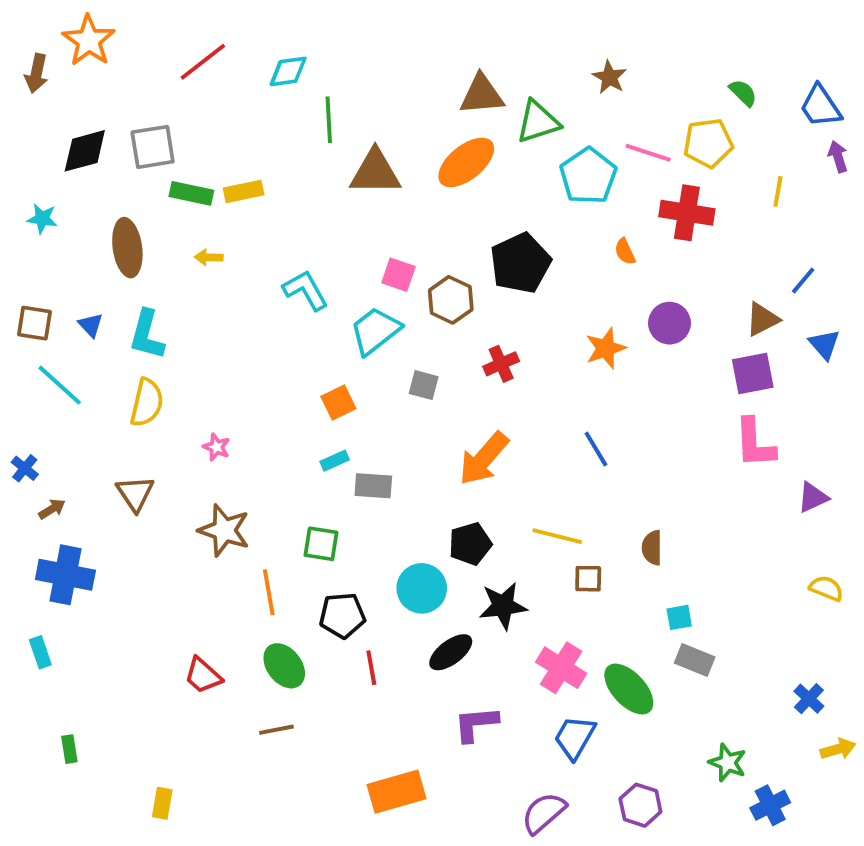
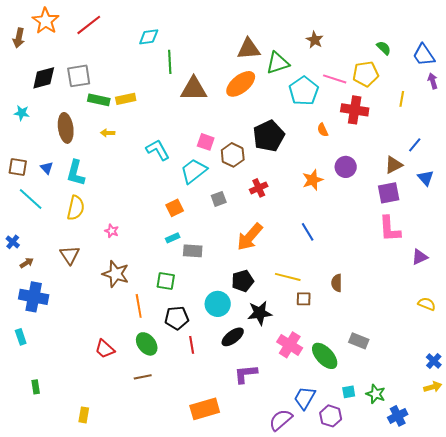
red line: (203, 62) -> (89, 25), moved
gray square: (424, 385) -> (219, 199), turned -35
cyan square: (679, 617) -> (349, 392), moved
blue cross: (809, 699) -> (434, 361), moved
blue trapezoid: (575, 737) -> (305, 398), moved

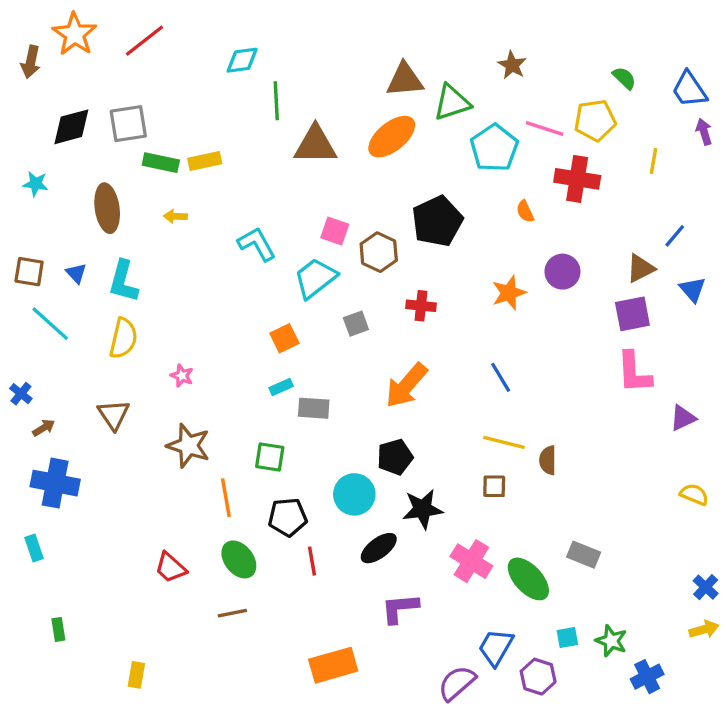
red cross: (259, 188) -> (421, 306), turned 30
yellow line: (288, 277) -> (504, 442), moved

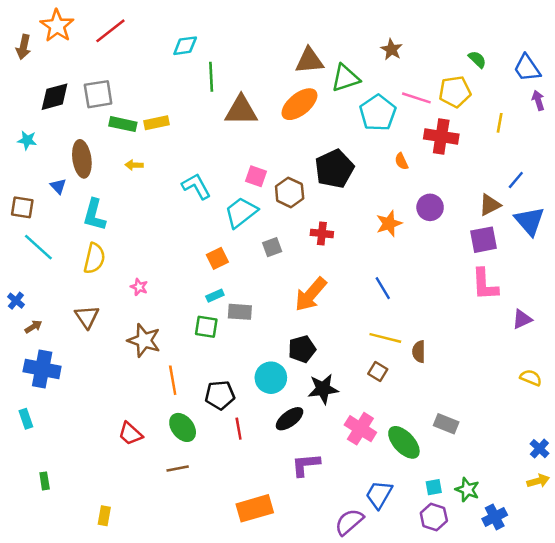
blue triangle: (76, 273) -> (58, 186), moved
blue triangle: (693, 289) -> (529, 221), size x1.5
green square: (270, 457) -> (206, 327), moved
brown square: (494, 486) -> (378, 371), turned 30
purple hexagon: (538, 677) -> (434, 517), moved

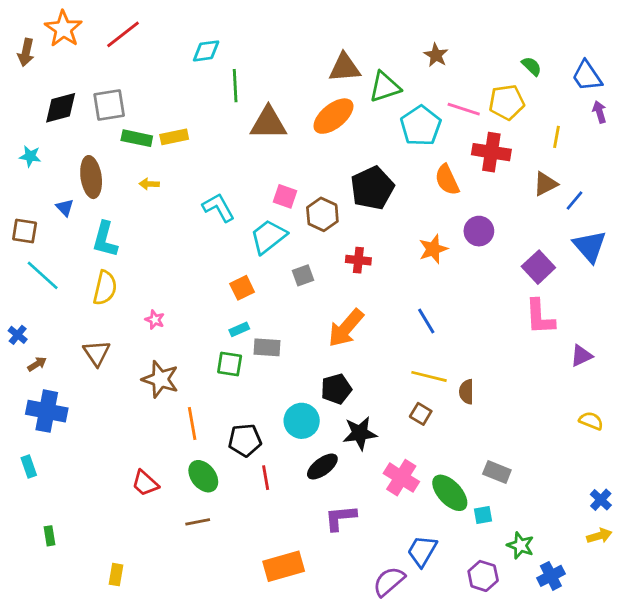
orange semicircle: (401, 161) -> (447, 180), size x1.6
brown triangle: (490, 205) -> (545, 184), moved
purple square: (483, 240) -> (538, 267), turned -32
cyan square: (434, 487) -> (483, 515), moved

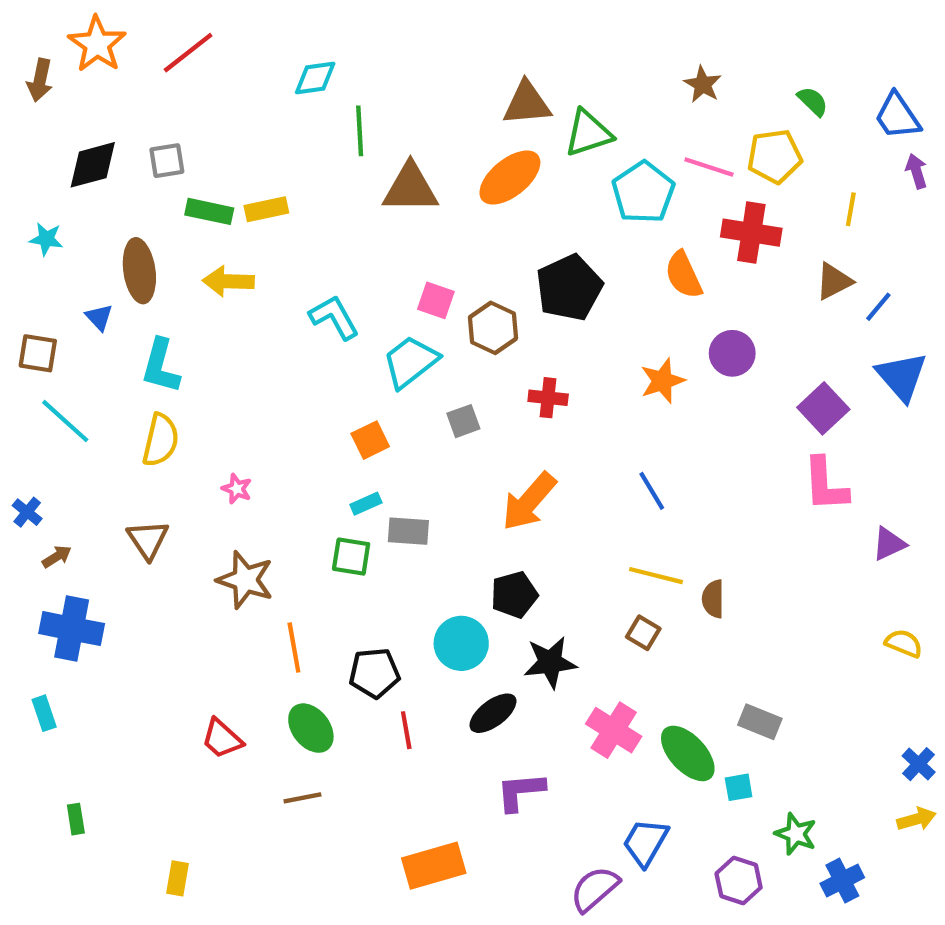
brown star: (436, 55) -> (703, 84), moved
gray square: (109, 105) -> (167, 161), size x0.7
yellow arrow: (149, 184) -> (228, 281), size x1.6

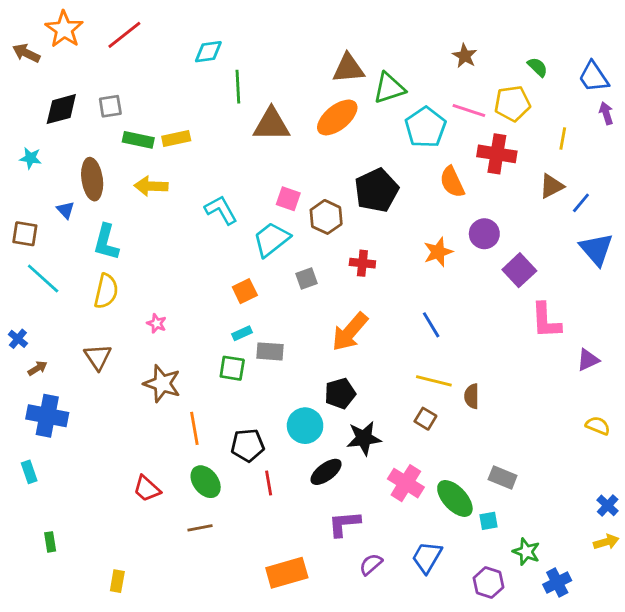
brown arrow: (40, 80) -> (26, 53), turned 104
purple square: (823, 408) -> (519, 270), moved
purple semicircle: (595, 889) -> (371, 564), moved, size x0.7

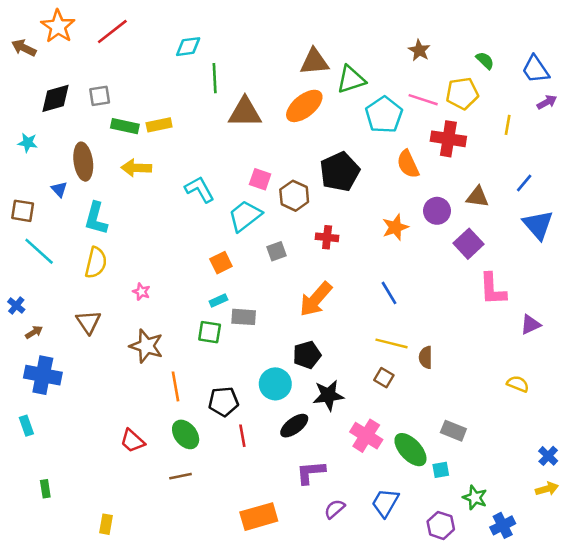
purple arrow: (606, 113) -> (547, 102), turned 78
brown triangle: (552, 186) -> (477, 197), moved, turned 35
yellow semicircle: (598, 426) -> (518, 384), moved

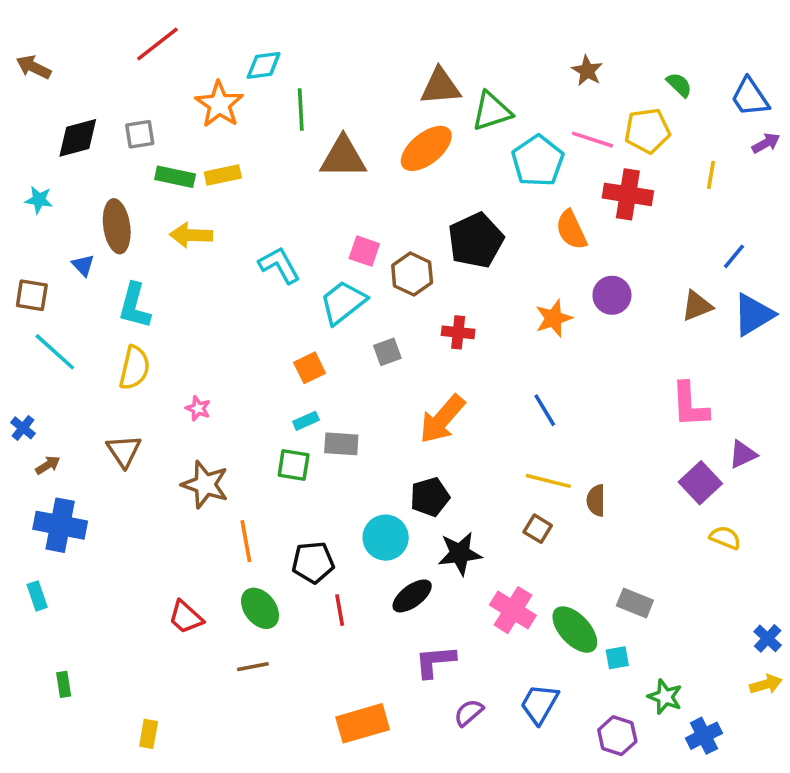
orange star: (58, 26) -> (219, 104), moved
brown triangle: (477, 197) -> (697, 306), moved, turned -30
blue triangle: (538, 225) -> (753, 315), turned 40
purple square: (469, 244) -> (700, 483), moved

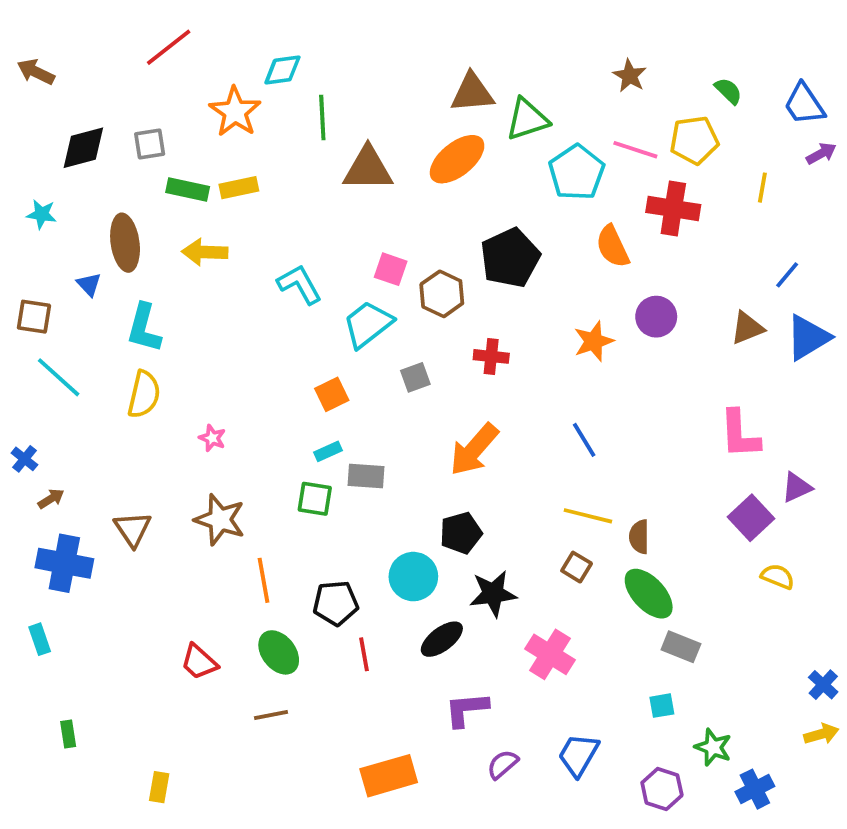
brown triangle: (124, 451) -> (133, 529), moved
green ellipse: (575, 630) -> (649, 594), moved

